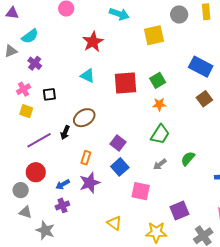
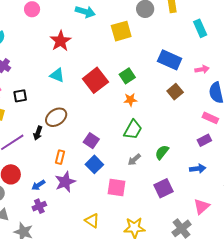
red square: (126, 83) -> (95, 80), turned -30
purple square: (179, 210) -> (164, 188), moved

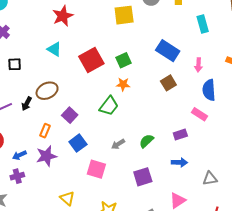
pink arrow: (202, 69) -> (198, 65), turned 96
green trapezoid: (133, 130) -> (109, 106), moved
purple rectangle: (204, 140) -> (180, 134), moved
purple square: (91, 141) -> (70, 115), moved

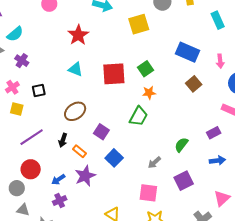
red square: (91, 60) -> (114, 74), turned 35
black arrow: (27, 104) -> (63, 140), moved
orange rectangle: (45, 131) -> (80, 151), turned -64
gray arrow: (118, 144) -> (154, 162), moved
pink square: (96, 169) -> (148, 193), moved

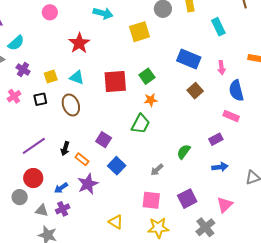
yellow square: (17, 109) -> (51, 76), moved, turned -32
brown ellipse: (75, 111) -> (71, 105), moved, turned -75
purple square: (184, 181) -> (187, 199), moved
gray triangle: (23, 210) -> (42, 210), moved

